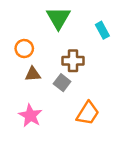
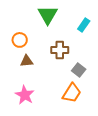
cyan rectangle: (102, 30) -> (84, 25), turned 64
gray square: (62, 83) -> (79, 70), moved

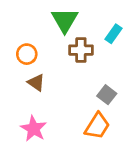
brown cross: (60, 50) -> (81, 50), moved
brown triangle: (27, 61) -> (36, 83), turned 40

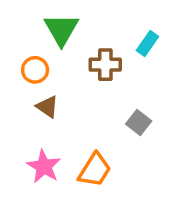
green triangle: (65, 20) -> (61, 29), moved
orange trapezoid: (97, 126) -> (95, 170), moved

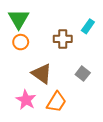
green triangle: (61, 29) -> (19, 19), moved
brown triangle: (47, 107) -> (42, 74), moved, size x1.5

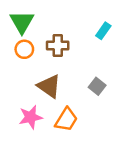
brown cross: (63, 39) -> (58, 46), moved
pink star: (26, 100) -> (31, 117), turned 30

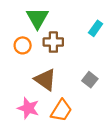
green triangle: (22, 22) -> (37, 18), moved
pink star: (31, 117) -> (28, 108), turned 30

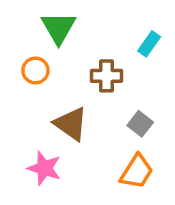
brown cross: (53, 42) -> (106, 76), moved
orange trapezoid: (61, 110) -> (137, 172), moved

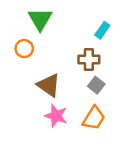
brown cross: (106, 76) -> (89, 59), moved
pink star: (44, 168) -> (56, 116), moved

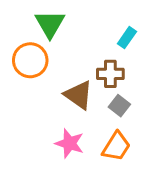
orange circle: (24, 49) -> (30, 60), size x1.5
brown triangle: (49, 85) -> (79, 95), moved

